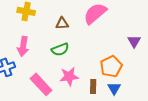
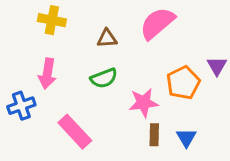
orange pentagon: (111, 66) -> (183, 83), moved
pink star: (69, 76) -> (144, 103), moved

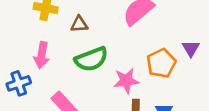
brown triangle: (107, 39) -> (79, 24), moved
green semicircle: (104, 78) -> (91, 59), size x1.4

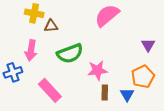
brown triangle: (79, 24) -> (51, 26), moved
orange pentagon: (161, 63) -> (143, 77), moved

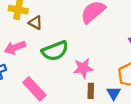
brown triangle: (51, 26) -> (35, 23), turned 32
pink arrow: (31, 50) -> (15, 48), turned 60

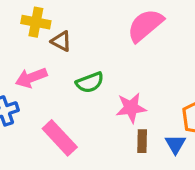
green semicircle: (55, 51) -> (90, 82), size x0.7

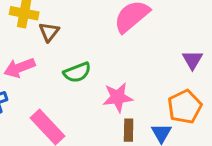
brown triangle: (61, 41) -> (49, 32), turned 40

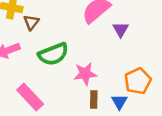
purple triangle: (192, 60) -> (121, 30), moved
green semicircle: (77, 72) -> (53, 54), size x1.4

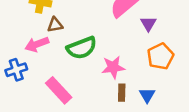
brown triangle: (31, 22) -> (55, 25), moved, turned 42
orange pentagon: (138, 81) -> (160, 56), moved

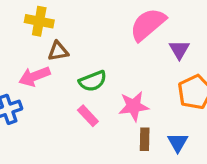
green semicircle: (82, 48) -> (93, 81), size x0.7
pink rectangle: (59, 90) -> (88, 116), moved, size x0.6

